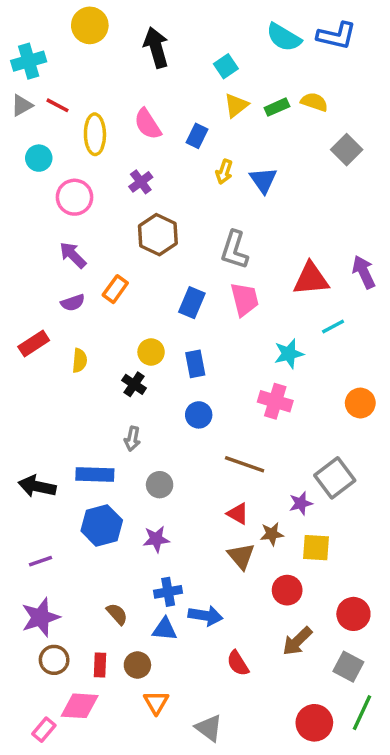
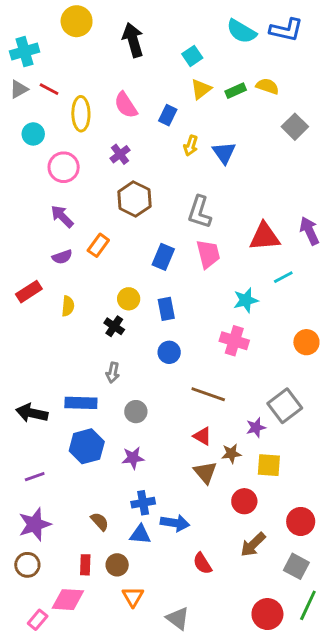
brown circle: (54, 660) -> (27, 565), moved

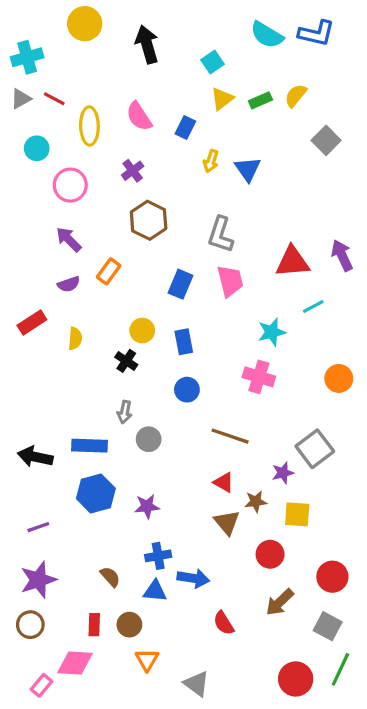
yellow semicircle: (267, 86) -> (296, 96), turned -70
gray circle: (136, 412) -> (149, 439), moved

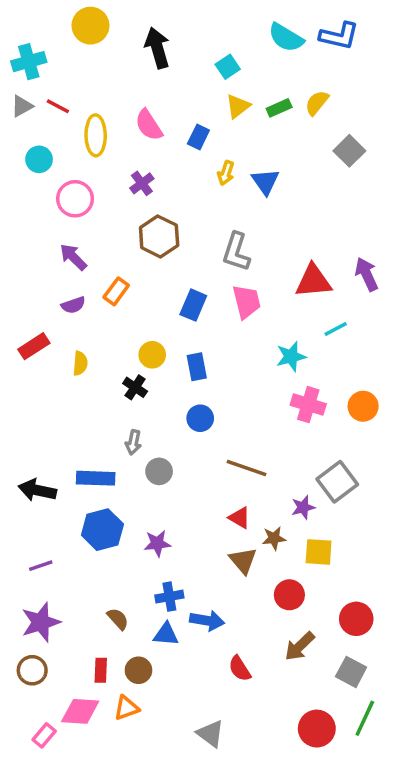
pink cross: (259, 377) -> (308, 405), moved
orange triangle: (147, 660) -> (126, 708), moved, turned 40

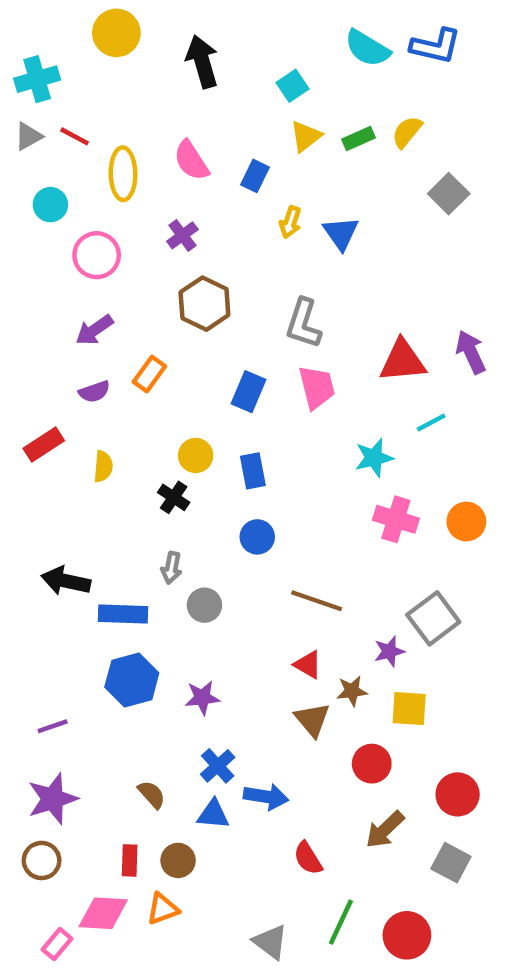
purple arrow: (73, 257) -> (94, 330), turned -80
black arrow: (37, 490) -> (66, 581), moved
blue cross: (169, 597) -> (218, 766), turned -32
green line: (365, 718) -> (341, 922), moved

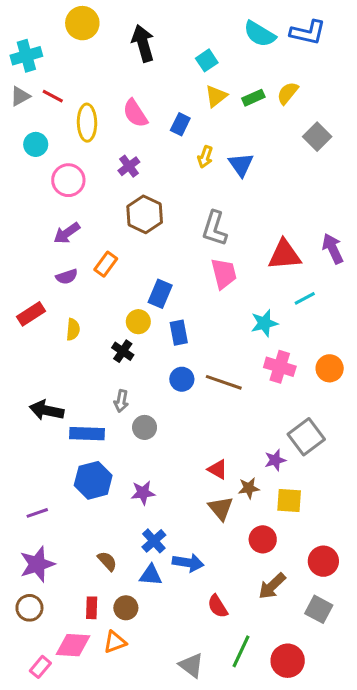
blue rectangle: (248, 392) -> (160, 294), moved
brown line: (317, 601) -> (224, 382), moved

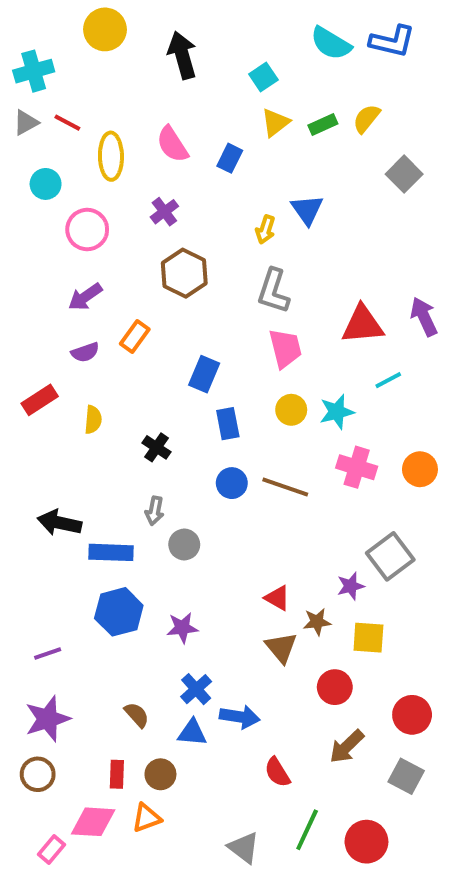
yellow arrow: (205, 157) -> (265, 230), moved
yellow circle: (138, 322) -> (291, 410), moved

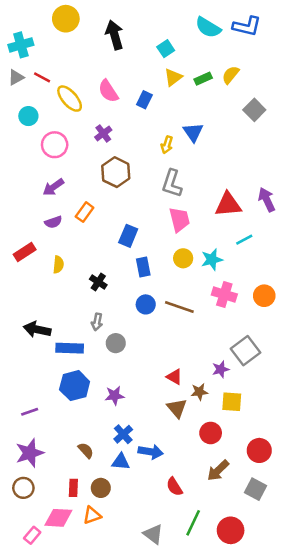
yellow ellipse: (111, 156) -> (70, 99), turned -40

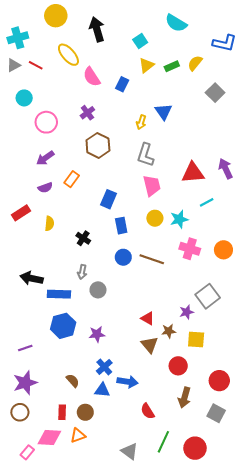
blue L-shape: (247, 26) -> (225, 43), moved
yellow ellipse: (70, 99) -> (68, 55), moved
brown arrow: (218, 470) -> (184, 397), turned -30

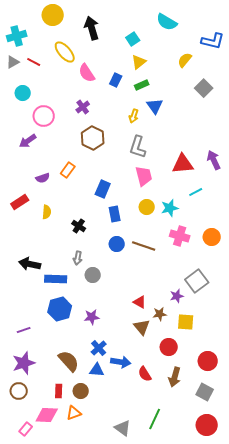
green rectangle: (172, 66) -> (142, 85), moved
purple arrow: (45, 158) -> (28, 141), moved
brown semicircle: (73, 381) -> (69, 361), size x1.6
red semicircle: (148, 411) -> (145, 374), moved
red circle: (195, 448) -> (207, 425), moved

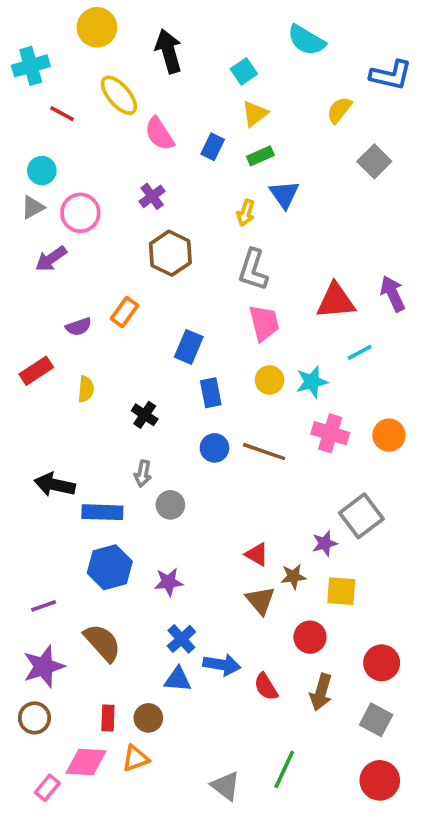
gray triangle: (13, 62) -> (33, 207), moved
brown semicircle: (69, 361) -> (102, 643), moved

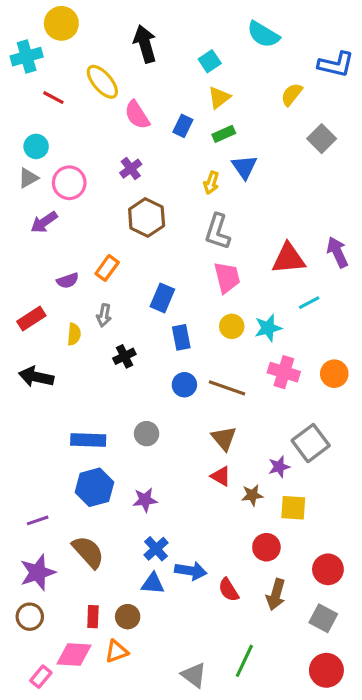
yellow circle: (97, 27) -> (61, 23), moved
black cross: (145, 415) -> (124, 356), turned 30
gray arrow: (143, 474) -> (104, 315), moved
black arrow: (55, 485) -> (36, 377), moved
brown triangle: (260, 600) -> (224, 438), moved

